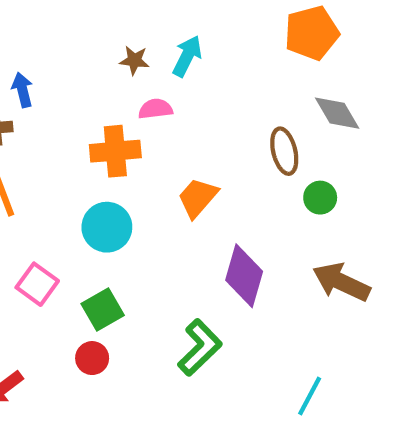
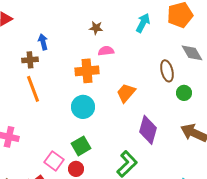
cyan arrow: (187, 56) -> (143, 23), moved
pink square: (37, 284) -> (54, 161), moved

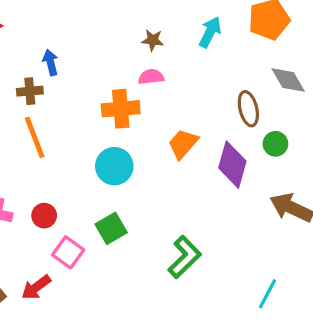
brown star: (96, 28) -> (153, 40), moved
purple diamond: (148, 130) -> (232, 165), moved
red circle: (76, 169) -> (44, 216), moved

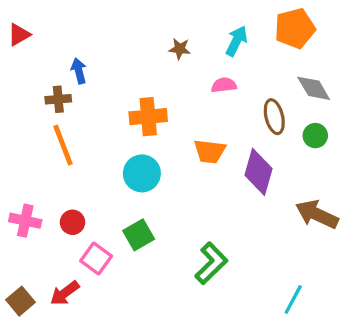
pink semicircle: (151, 77) -> (224, 85), moved
orange trapezoid: (183, 144) -> (210, 151), turned -124
green circle: (275, 144) -> (315, 136), moved

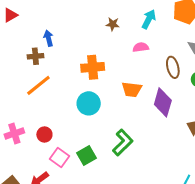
orange line: (63, 145) -> (38, 85), turned 72
pink cross: (25, 221) -> (14, 133), turned -30
green square: (139, 235) -> (87, 156), moved
green L-shape: (211, 263) -> (123, 143), moved

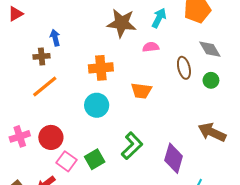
brown star: (113, 24) -> (122, 23), size x2.0
purple diamond: (163, 102) -> (174, 158), moved
red circle: (44, 134) -> (51, 137), size x1.5

